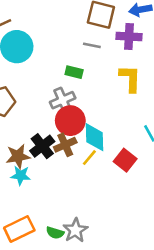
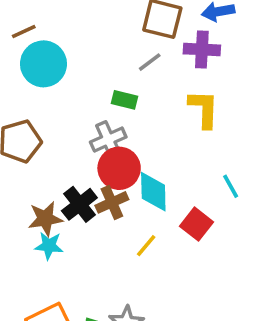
gray line: (92, 45) -> (150, 62), turned -48
yellow line: (89, 158) -> (146, 246), moved

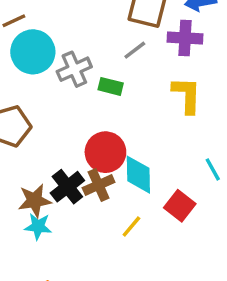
gray cross: (108, 139) -> (74, 69), moved

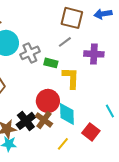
purple cross: (185, 38) -> (94, 54), moved
yellow L-shape: (187, 95) -> (71, 78), moved
brown cross: (99, 185) -> (44, 120), turned -30

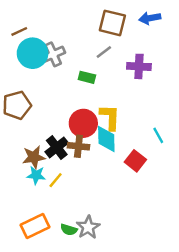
gray cross: (30, 53) -> (53, 54), moved
yellow L-shape: (71, 78) -> (110, 117), moved
brown cross: (44, 120) -> (78, 146), turned -30
yellow line: (63, 144) -> (56, 180), moved

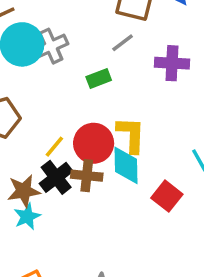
green rectangle: (87, 77) -> (99, 78), turned -35
cyan star: (36, 175) -> (27, 217), turned -30
yellow line: (56, 180) -> (54, 147), moved

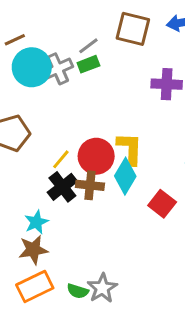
gray line: (123, 43) -> (88, 46), moved
green rectangle: (99, 78) -> (88, 64), moved
cyan diamond: (126, 165) -> (125, 176), turned 32
brown star: (24, 191) -> (33, 250), moved

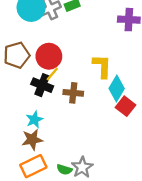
red circle: (96, 156) -> (49, 56), moved
cyan diamond: (125, 176) -> (117, 88), moved
black cross: (62, 187) -> (42, 85), moved, turned -30

